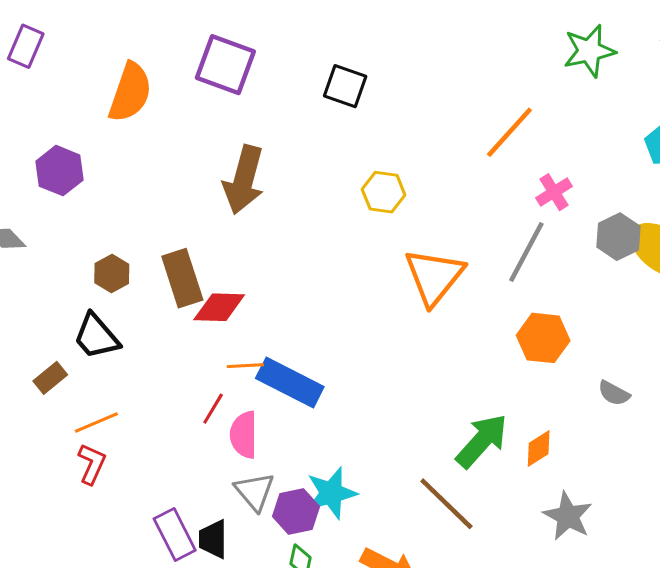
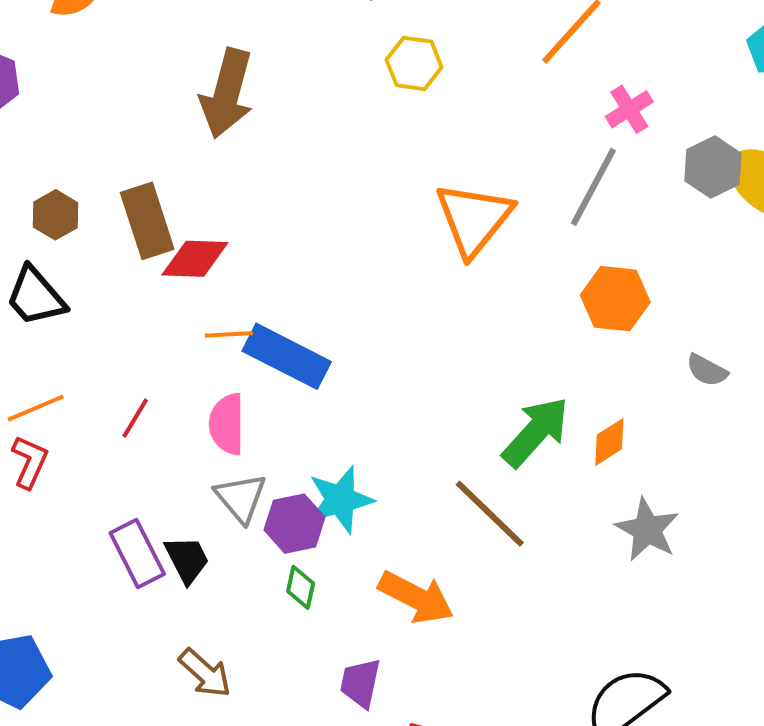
yellow hexagon: (384, 192) -> (414, 63), moved
red line: (213, 409) -> (135, 418), moved
black trapezoid: (213, 539) -> (187, 559), turned 153

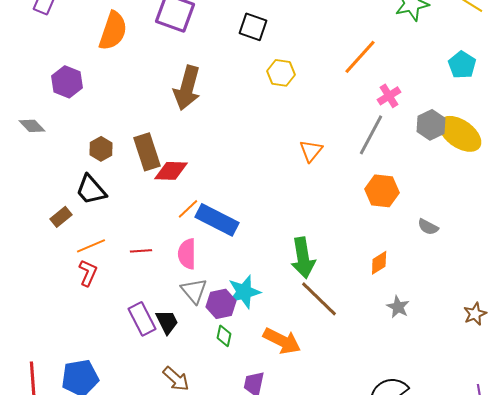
orange triangle: (474, 219) -> (311, 151), size x0.6
orange line: (229, 334) -> (188, 209), turned -40
red line: (135, 418) -> (141, 251), turned 55
green arrow: (536, 432) -> (303, 258), moved, turned 129
gray star: (647, 530) -> (398, 307), size x0.7

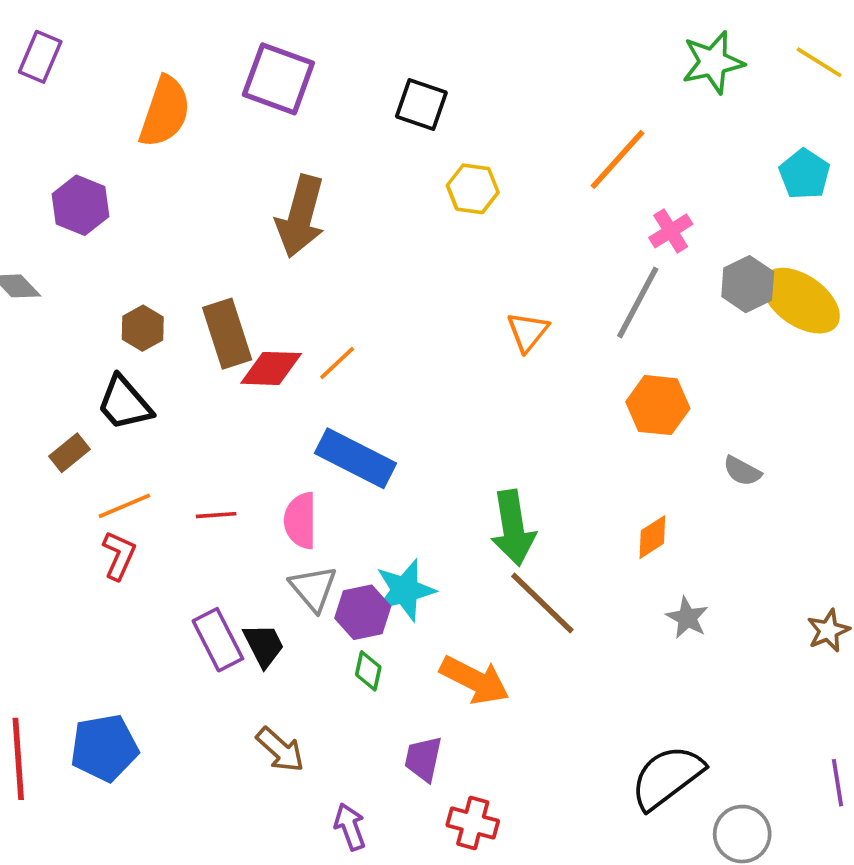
orange line: (188, 209) -> (337, 363), moved

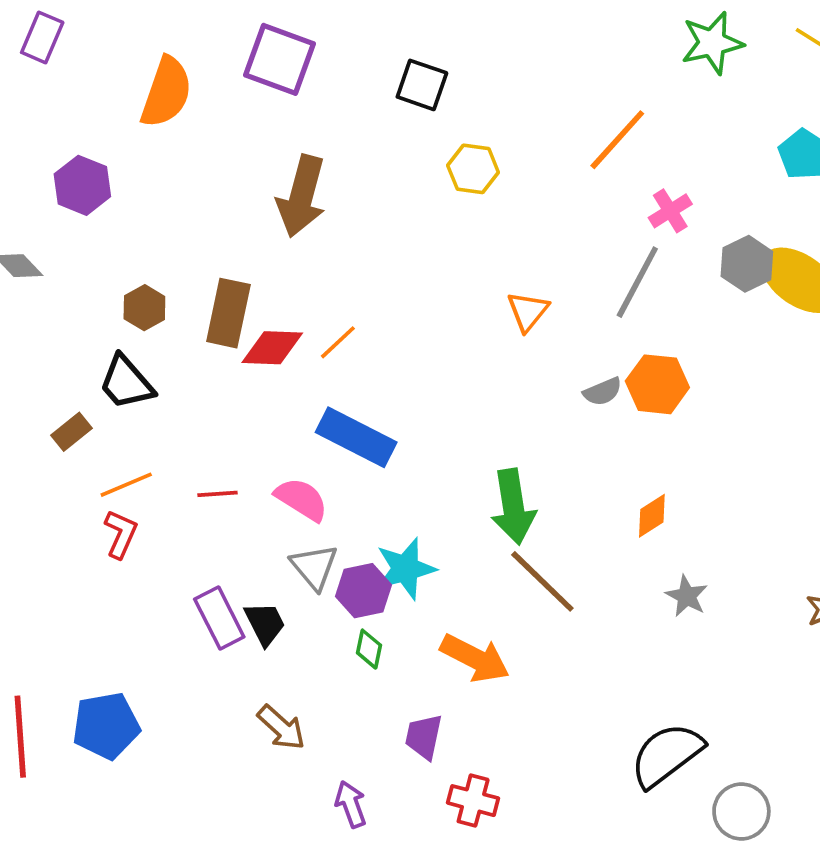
brown rectangle: (227, 334) -> (228, 313), turned 30
gray semicircle: (742, 471) -> (603, 392), moved, turned -51
pink semicircle: (300, 521) -> (301, 499), turned 122

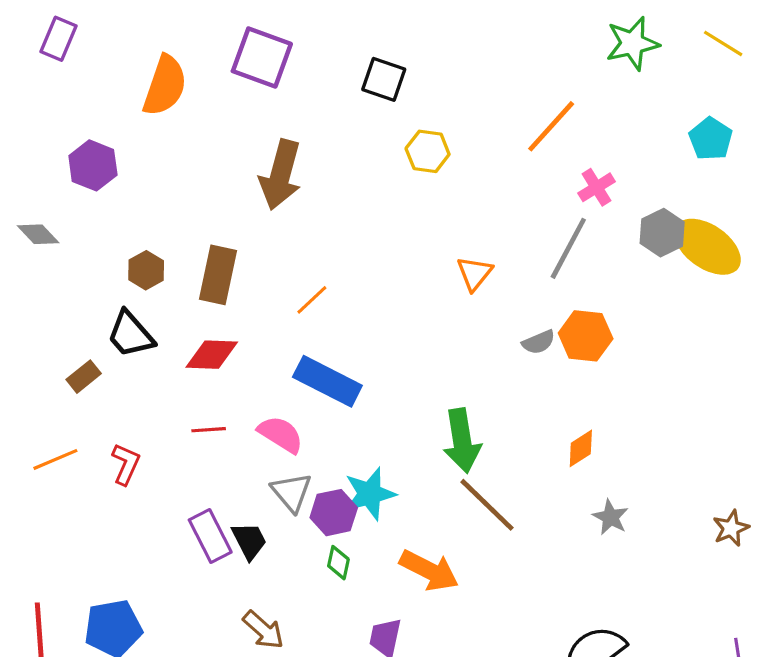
red diamond: (272, 348) -> (212, 355), moved
orange line: (126, 485) -> (55, 459), moved

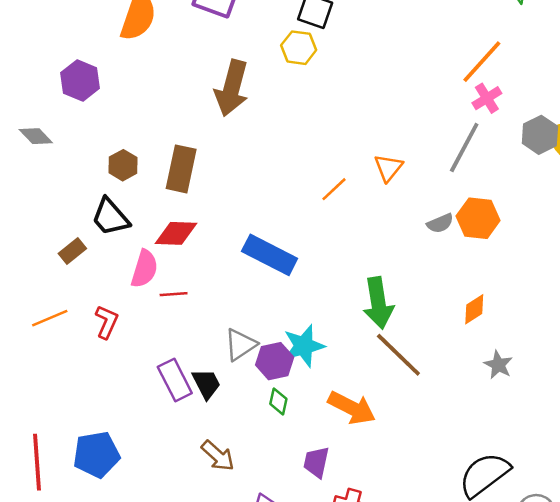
orange line: (551, 126) -> (482, 62), moved
yellow hexagon: (428, 151) -> (299, 48), moved
orange line: (312, 300) -> (334, 189), moved
pink semicircle: (281, 434) -> (144, 269), moved, turned 75
gray triangle: (292, 492) -> (241, 345), turned 36

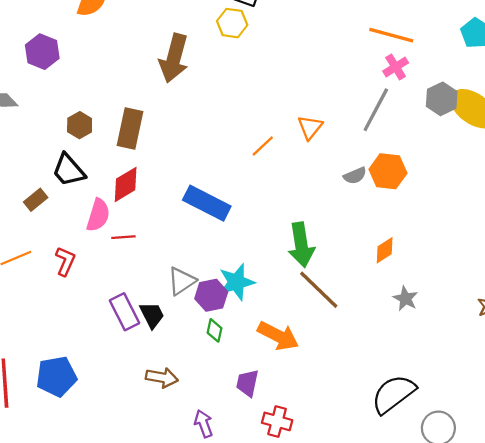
orange line: (482, 62) -> (391, 35), turned 63
red diamond: (176, 233) -> (126, 184), turned -33
brown arrow: (218, 456) -> (162, 378), turned -32

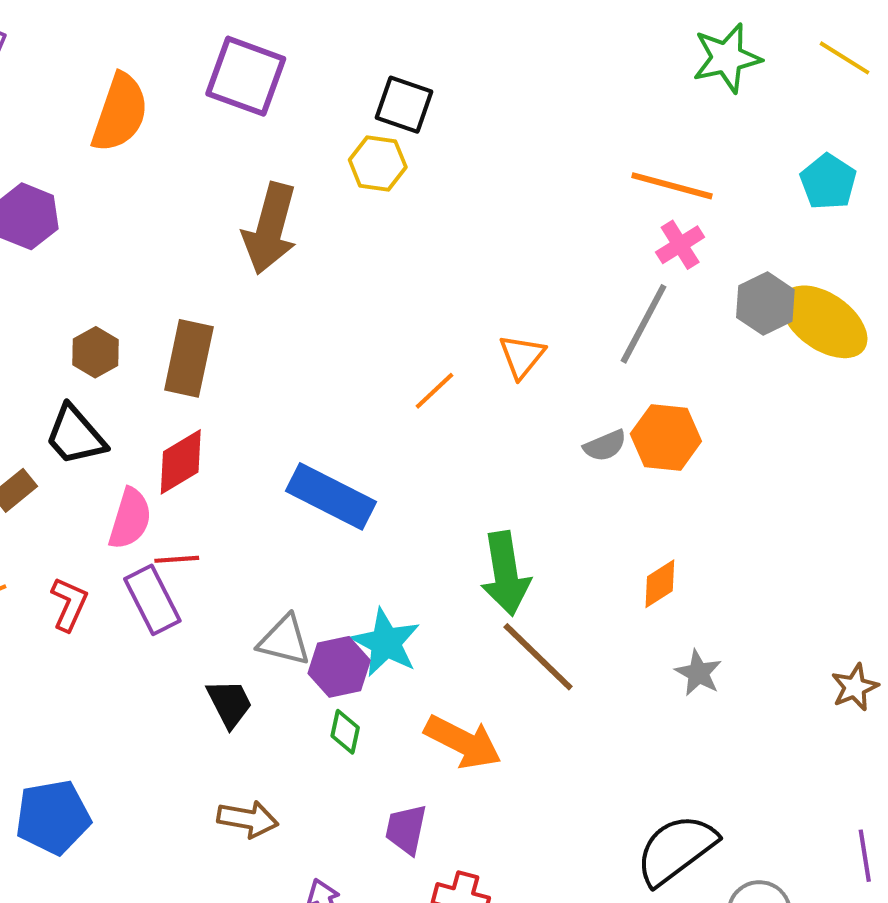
gray triangle: (182, 281) -> (284, 640), turned 48
cyan star: (236, 282) -> (386, 643), turned -30
purple rectangle: (125, 312) -> (152, 600), moved

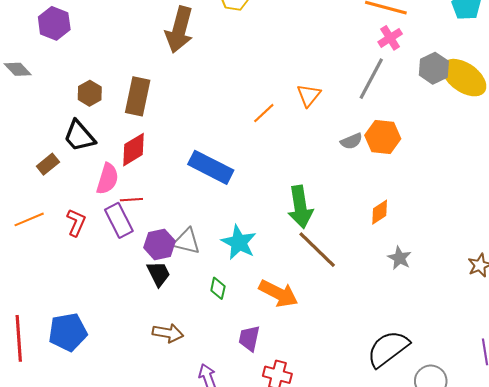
purple hexagon: (339, 667) -> (160, 244), moved

